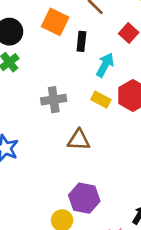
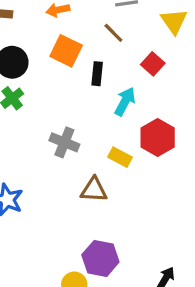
gray cross: (54, 100) -> (64, 142), turned 30
yellow rectangle: (101, 100) -> (120, 157), moved

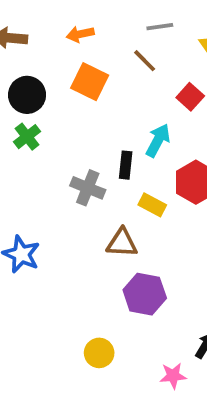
black rectangle: (97, 74) -> (126, 165), moved
purple hexagon: (100, 258) -> (145, 294), moved

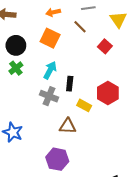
orange arrow: (80, 34) -> (53, 12), moved
cyan arrow: (158, 140) -> (50, 70), moved
purple hexagon: (145, 294) -> (57, 159), moved

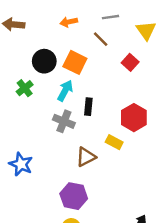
orange square: (50, 38) -> (75, 62), moved
black circle: (16, 45) -> (44, 61), moved
yellow rectangle: (84, 105) -> (114, 142), moved
brown triangle: (68, 126) -> (86, 157), turned -30

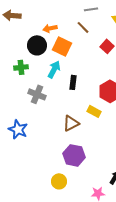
orange arrow: (69, 22) -> (50, 28), moved
green cross: (25, 88) -> (21, 67), turned 32
gray cross: (64, 121) -> (37, 94), moved
purple hexagon: (74, 196) -> (74, 155), moved

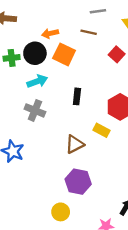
brown line: (83, 27) -> (89, 32), turned -32
green cross: (21, 67) -> (12, 58), moved
cyan arrow: (54, 69) -> (37, 81), moved, turned 42

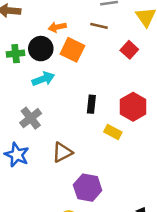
black rectangle: (77, 96) -> (91, 104), moved
gray cross: (35, 110) -> (31, 118), moved, turned 30
brown triangle: (75, 144) -> (62, 152), moved

